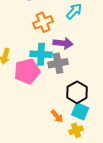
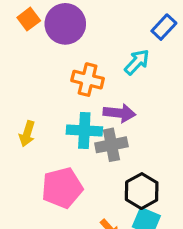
orange cross: (43, 22) -> (88, 80), turned 36
pink pentagon: (27, 71) -> (62, 188), moved

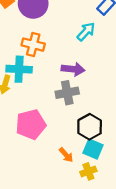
orange cross: (88, 80) -> (33, 45), moved
cyan cross: (84, 131) -> (19, 69), moved

